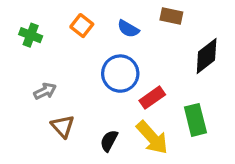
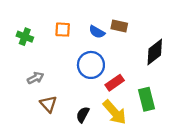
brown rectangle: (171, 16) -> (119, 26), moved
orange square: (82, 26) -> (63, 30), turned -35

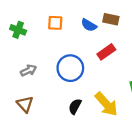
blue circle: (91, 65) -> (70, 68), moved
red rectangle: (115, 83) -> (106, 52), moved
brown triangle: (48, 104) -> (25, 104), moved

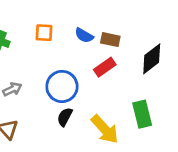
brown rectangle: (111, 19) -> (110, 40), moved
black semicircle: (75, 106) -> (65, 117), moved

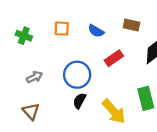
brown rectangle: (110, 40) -> (132, 25), moved

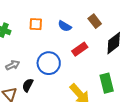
brown rectangle: (132, 25) -> (95, 21), turned 40
black semicircle: (79, 101) -> (28, 85), moved

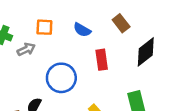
red rectangle: (80, 49) -> (102, 60), turned -63
gray arrow: (13, 65) -> (26, 49), moved

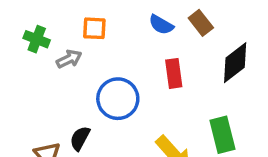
blue semicircle: (82, 30) -> (161, 25), moved

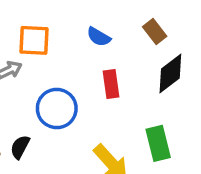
brown rectangle: (201, 23) -> (155, 32), moved
orange square: (94, 28) -> (34, 40), size x1.4

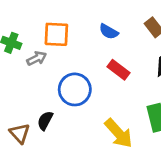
red rectangle: (111, 84) -> (119, 70), turned -45

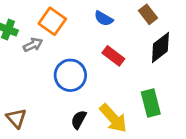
orange square: (56, 34) -> (52, 21), turned 32
black semicircle: (45, 121) -> (79, 120), moved

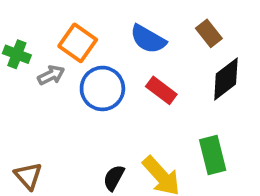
blue semicircle: (104, 18) -> (148, 39), size x1.4
blue circle: (70, 75) -> (102, 88), moved

